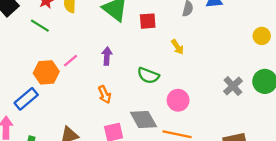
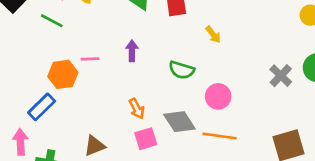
pink line: (70, 61) -> (90, 59), turned 42
orange arrow: (105, 95) -> (137, 109), moved

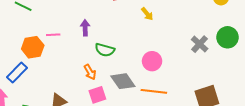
green semicircle: (182, 70) -> (105, 50), moved

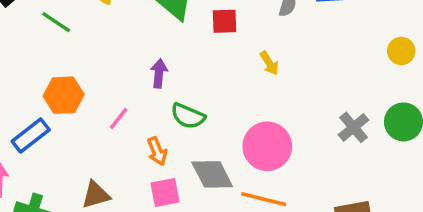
pink line: (53, 35) -> (119, 118), moved, turned -56
pink circle: (152, 61) -> (267, 146), size x1.4

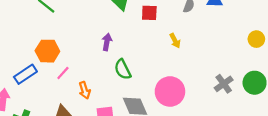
green semicircle: (188, 116) -> (123, 69), turned 36
pink line: (119, 118) -> (63, 73), moved
orange arrow: (157, 151) -> (85, 90), moved

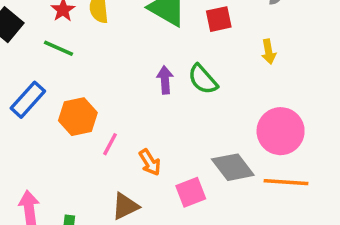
yellow arrow: (175, 41) -> (269, 52), turned 32
green semicircle: (123, 69) -> (203, 79), moved
blue rectangle: (25, 74) -> (28, 100), moved

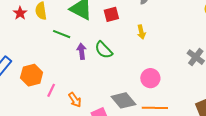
green line: (58, 48) -> (62, 34), moved
pink circle: (281, 131) -> (150, 78), size x0.7

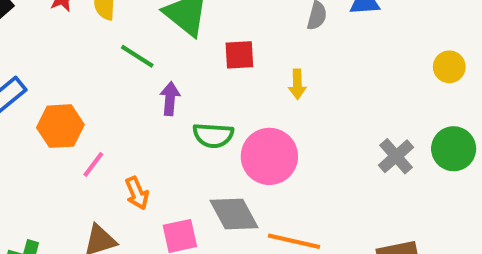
red square: (111, 14) -> (239, 55), moved
green semicircle: (104, 50) -> (213, 135), moved, turned -54
pink circle: (150, 78) -> (269, 156), moved, size x1.4

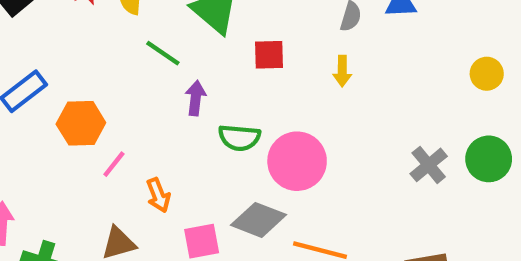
yellow arrow: (297, 84) -> (342, 71), moved
gray diamond: (234, 214) -> (259, 220), turned -42

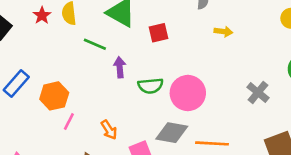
yellow arrow: (342, 71) -> (223, 32), moved, turned -72
pink line: (114, 164) -> (69, 121), moved
gray cross: (429, 165) -> (258, 92), moved

